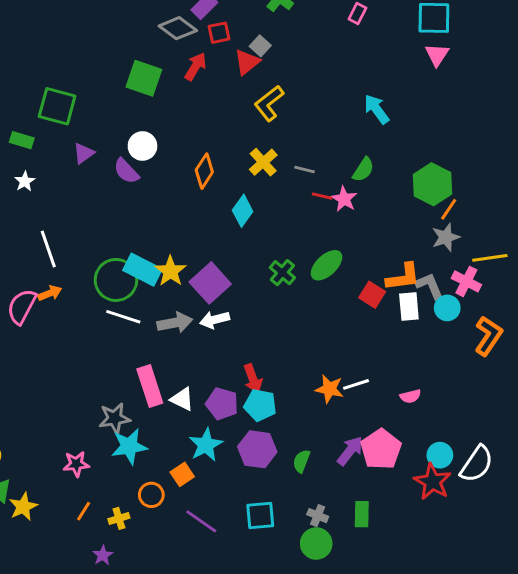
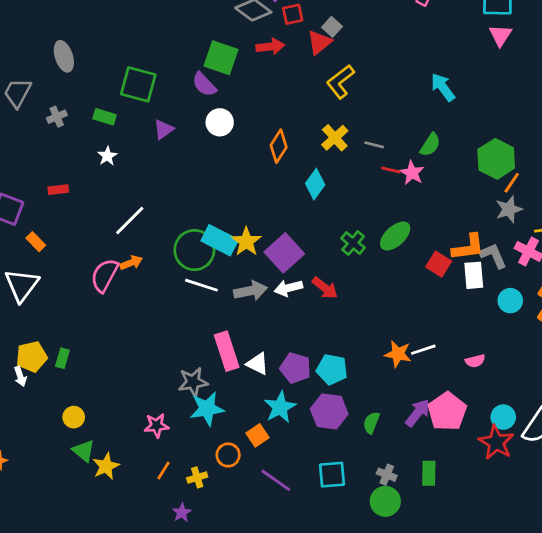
red arrow: (195, 66) -> (270, 46), turned 52
purple semicircle: (126, 171) -> (204, 84), moved
white line: (48, 249) -> (130, 221), turned 64
cyan circle: (447, 308) -> (510, 301), moved
red arrow: (253, 379) -> (325, 288), moved, turned -32

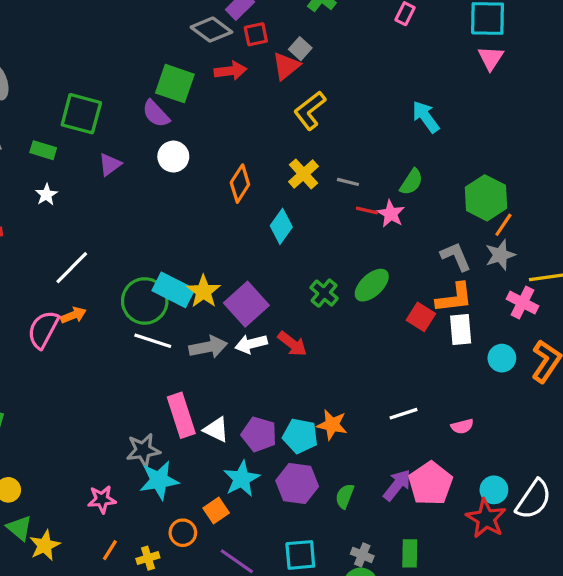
gray L-shape: (493, 256) -> (456, 257), moved
orange star: (398, 354) -> (332, 425), moved

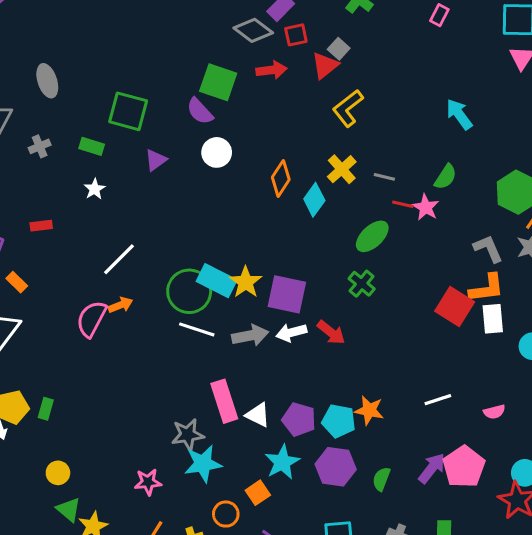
cyan diamond: (281, 226) -> (314, 200), moved
green ellipse: (372, 285) -> (372, 236), moved
purple square: (246, 304) -> (287, 294), turned -36
red square: (421, 317) -> (455, 307), size x1.4

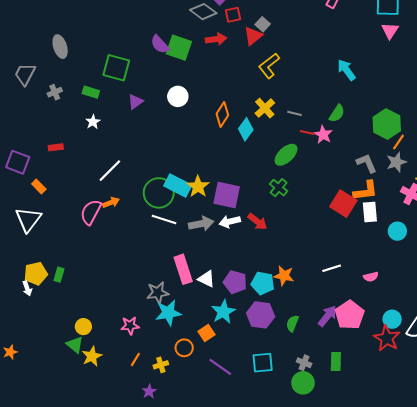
purple semicircle: (200, 111) -> (160, 44), moved
yellow circle: (58, 473) -> (83, 327), moved

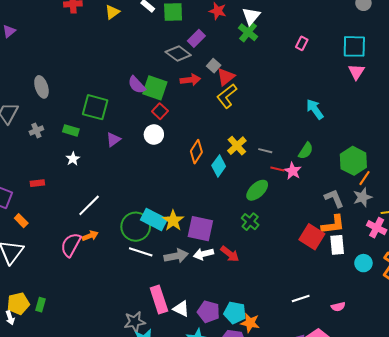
red square: (233, 15) -> (160, 111), moved, turned -35
gray square: (263, 24) -> (214, 66), moved
yellow L-shape: (269, 66) -> (227, 96), moved
orange star: (284, 276) -> (250, 323), moved

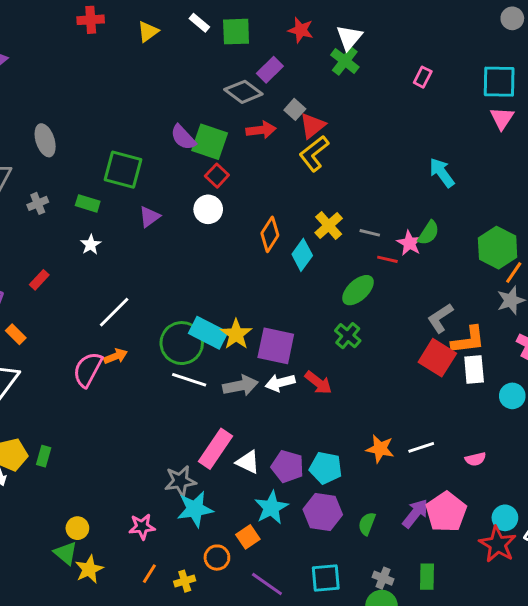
pink star: (293, 171) -> (409, 243), moved
red rectangle: (37, 183) -> (39, 280), turned -40
gray L-shape: (334, 198) -> (440, 318), moved, turned -100
pink rectangle: (159, 300) -> (216, 449), turned 52
orange star: (250, 323) -> (380, 449), moved

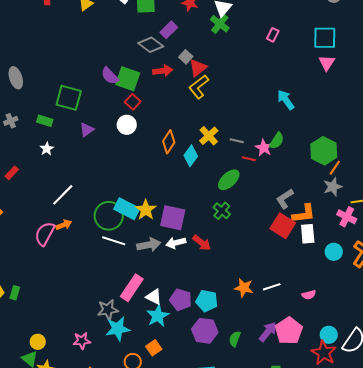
cyan star: (271, 508) -> (158, 316), moved

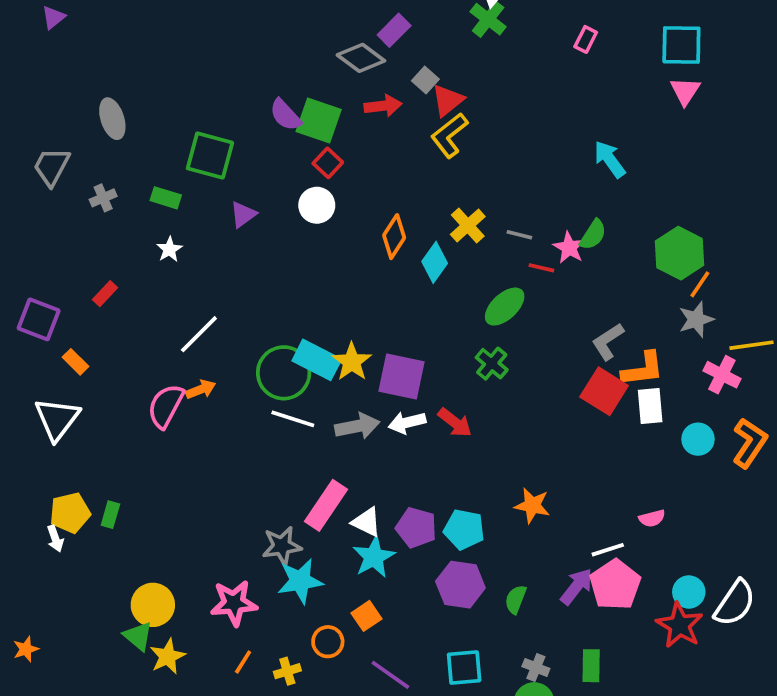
white line: (272, 287) -> (608, 550), moved
pink star: (82, 341) -> (234, 603), size x1.4
yellow circle: (38, 342) -> (153, 605), size x1.5

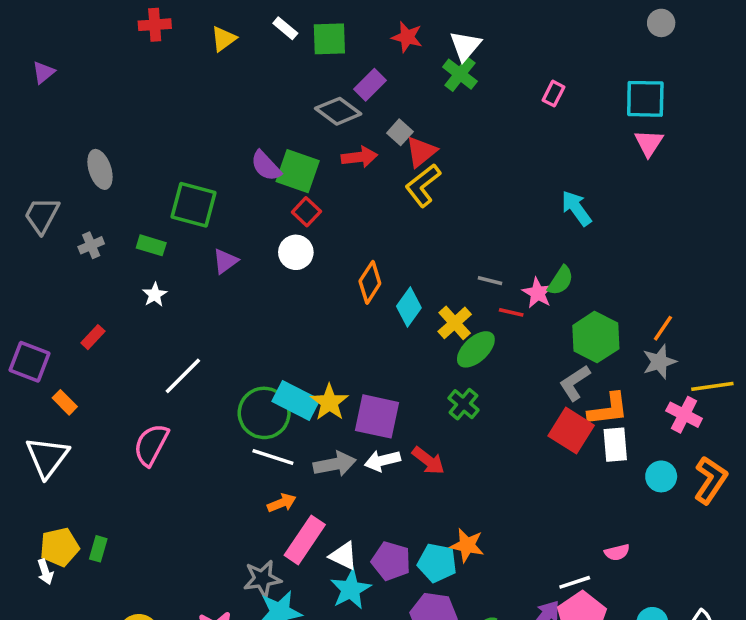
yellow cross: (468, 225) -> (455, 323), moved
green hexagon: (680, 253) -> (596, 337), moved
orange arrow: (201, 389) -> (282, 503), moved
orange star: (532, 505) -> (467, 545), moved

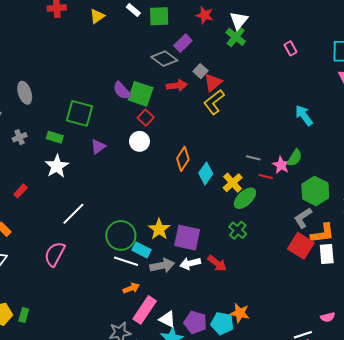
pink rectangle: (554, 94) -> (290, 48), turned -56
white star: (155, 295) -> (57, 166), size x1.6
cyan rectangle: (296, 401) -> (142, 250), moved, size x0.7

